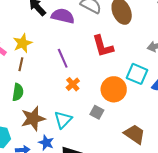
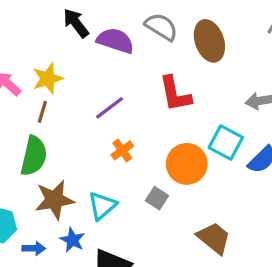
purple line: (63, 58) -> (110, 108), turned 72
green semicircle: (18, 92) -> (34, 156), size x1.4

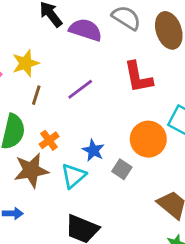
brown line: (42, 112) -> (36, 95), moved
orange cross: (122, 150) -> (49, 140), moved
blue star: (72, 240) -> (93, 150), moved

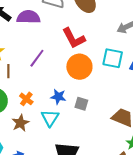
orange circle: (148, 139) -> (79, 67), moved
brown star: (31, 170) -> (20, 123), size x0.7

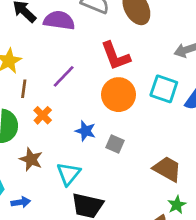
orange cross: (26, 99) -> (43, 115), moved
cyan triangle: (50, 118) -> (69, 174), moved
brown star: (20, 123) -> (31, 159), turned -30

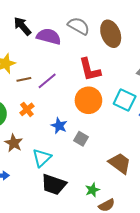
brown line: (24, 89) -> (24, 79), moved, turned 64
green star: (177, 205) -> (92, 190), moved

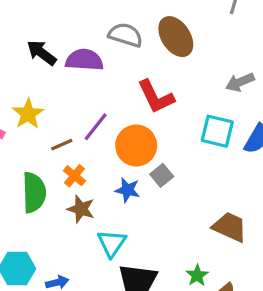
brown line: (24, 79) -> (62, 145), moved
orange circle: (88, 100) -> (136, 145), moved
gray square: (81, 139) -> (162, 175), moved, turned 32
brown star: (14, 143) -> (81, 209), moved

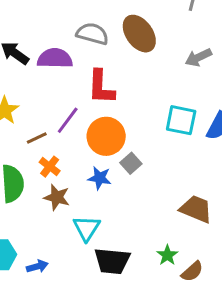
gray arrow: (240, 82) -> (198, 57), moved
red L-shape: (156, 97) -> (101, 87), moved, turned 30

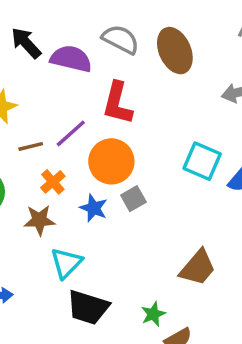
orange cross: (50, 167) -> (53, 182), moved
brown star: (57, 197) -> (39, 220), turned -30
brown trapezoid: (196, 209) -> (198, 268), turned 96

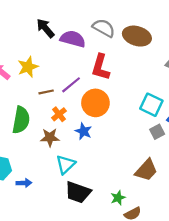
brown ellipse: (175, 51) -> (137, 36), turned -52
gray square: (133, 199) -> (157, 132), moved

